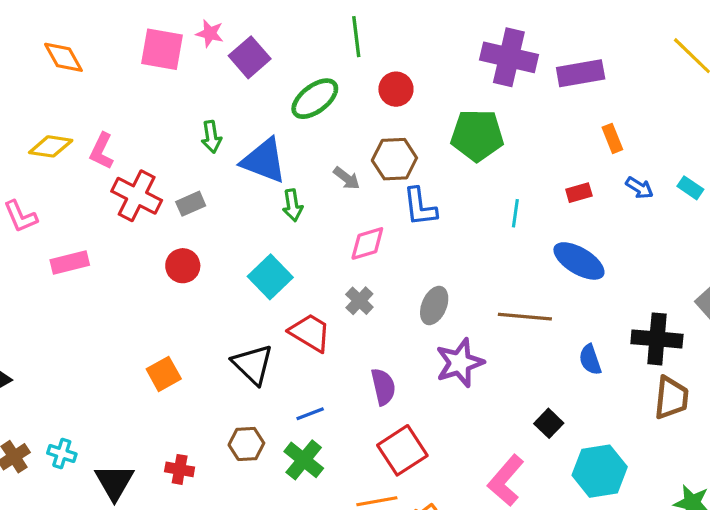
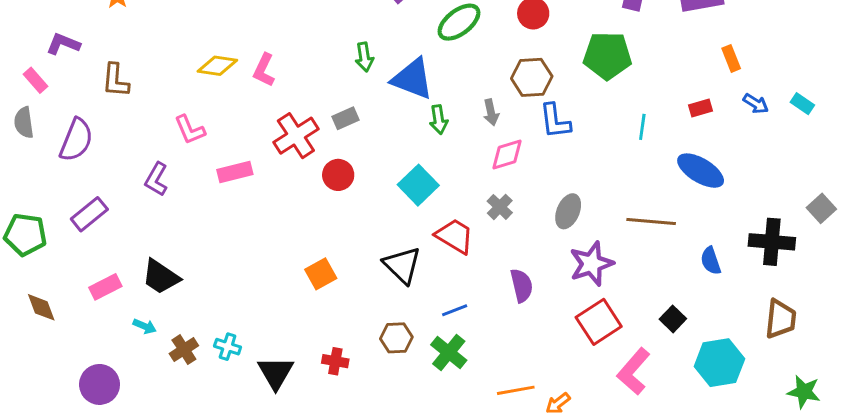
gray arrow: (347, 178) -> (491, 112), moved, turned 40
red cross: (137, 196) -> (296, 136), moved, turned 30
brown trapezoid: (671, 398) -> (781, 319), moved
red square: (402, 450) -> (599, 322), moved

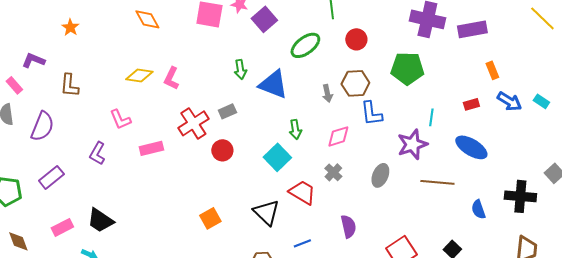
blue arrow: (756, 104) -> (509, 101), size x1.4
gray arrow: (491, 112) -> (327, 93), moved
green arrow: (439, 120) -> (295, 129), moved
purple star: (591, 264) -> (412, 144), moved

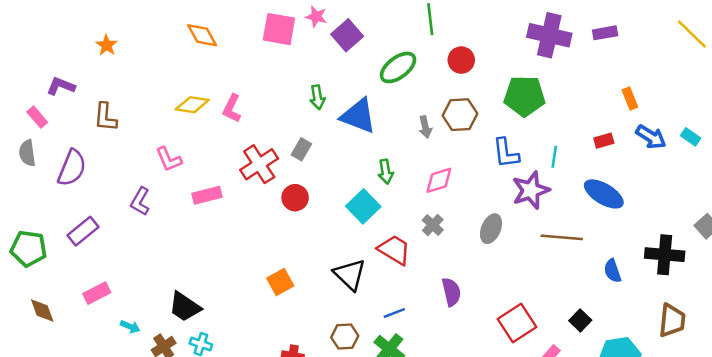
purple rectangle: (472, 29) -> (605, 33), moved, size x0.7
gray rectangle: (227, 111) -> (301, 149), turned -36
blue L-shape: (371, 113) -> (506, 153), moved
black trapezoid: (100, 220) -> (185, 307), moved

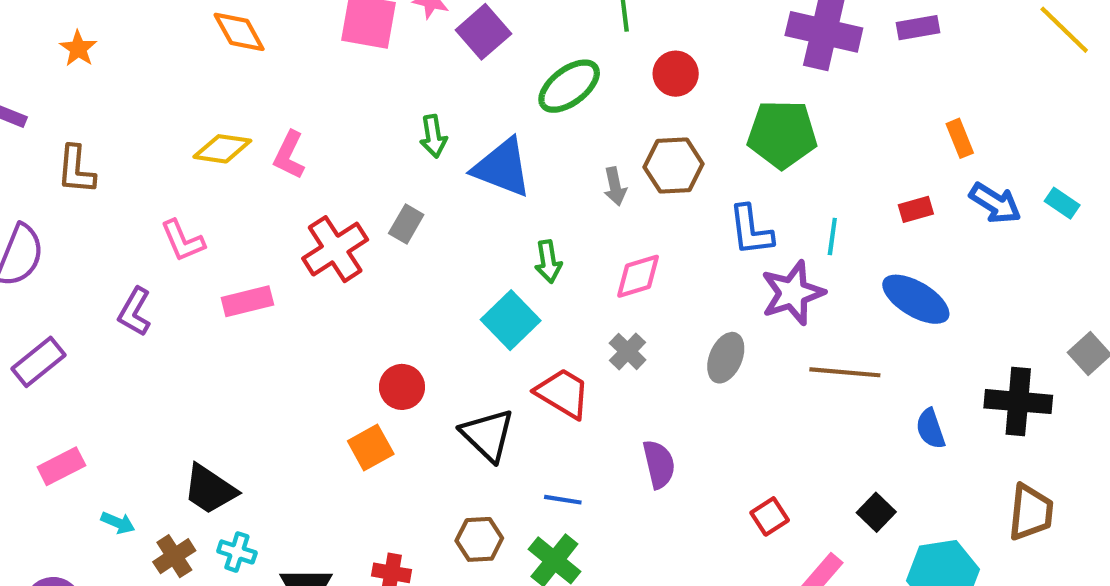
red circle: (295, 198) -> (402, 387), moved
blue line: (394, 313) -> (563, 500), turned 30
red square: (517, 323) -> (770, 516), size x0.6

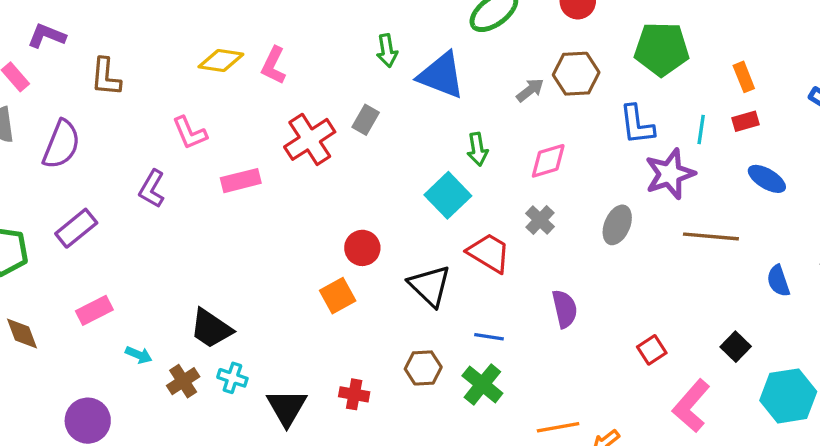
orange rectangle: (960, 138) -> (744, 77), moved
gray arrow: (615, 186) -> (530, 90), turned -116
red rectangle: (916, 209) -> (745, 121), moved
blue ellipse: (916, 299) -> (767, 179), size x0.7

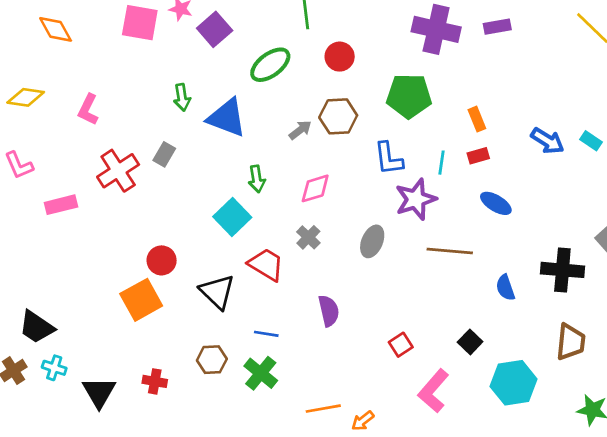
yellow diamond: (221, 60) -> (26, 97), moved
orange square: (338, 296) -> (141, 300), size x1.4

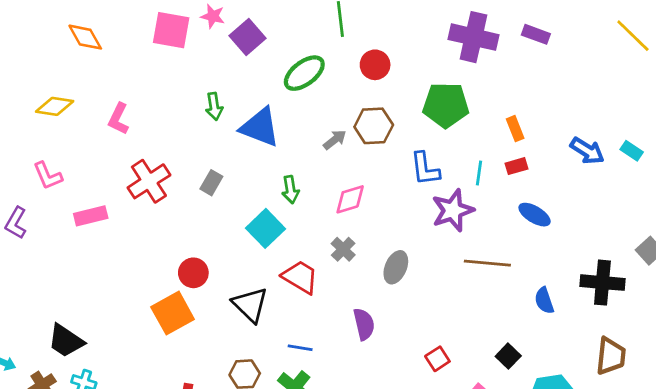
purple rectangle: (497, 27) -> (536, 34), turned 30
gray rectangle: (164, 154) -> (211, 183), moved
gray ellipse: (372, 241) -> (396, 267), moved

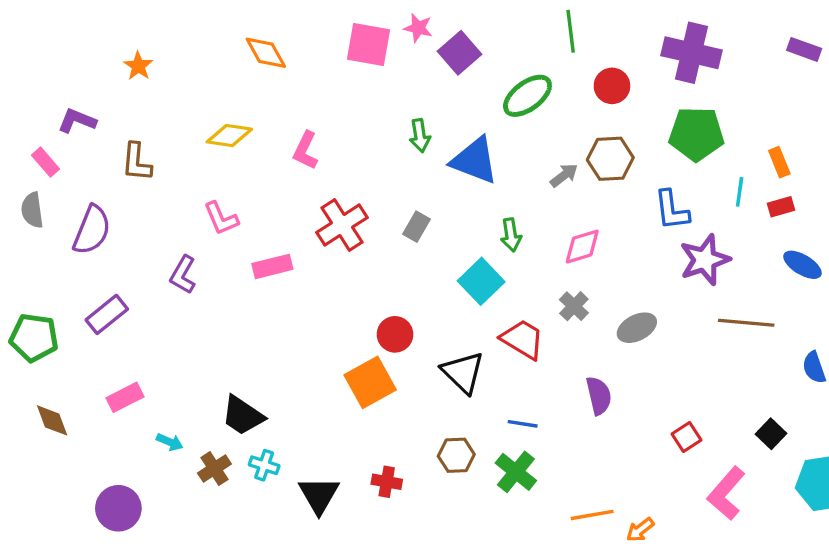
purple cross: (473, 37) -> (691, 53), moved
cyan line: (479, 173) -> (740, 192), moved
gray ellipse: (396, 267) -> (637, 328), turned 40

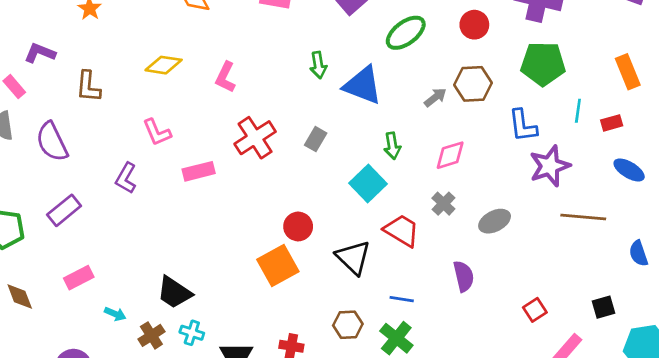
orange rectangle: (779, 162) -> (628, 72), moved, size x1.4
purple semicircle: (92, 230) -> (52, 142), turned 132
black square: (771, 434) -> (603, 307), turned 30

